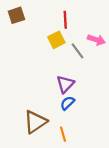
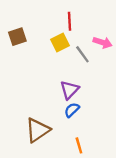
brown square: (16, 15) -> (17, 37), moved
orange line: (63, 134) -> (79, 145), moved

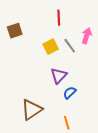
yellow square: (60, 43) -> (51, 47), moved
pink arrow: (103, 43) -> (87, 36), turned -91
blue semicircle: (72, 110) -> (70, 93), moved

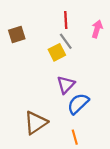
pink arrow: (87, 36) -> (97, 29), moved
gray line: (70, 46) -> (66, 41), moved
blue semicircle: (70, 93) -> (78, 104), size x1.5

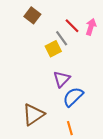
red line: (66, 20) -> (72, 26), moved, turned -42
brown square: (17, 34) -> (32, 15), moved, turned -35

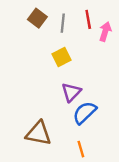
red line: (72, 26) -> (88, 19), moved, turned 35
gray line: (62, 38) -> (63, 23), moved, turned 42
brown triangle: (33, 115) -> (39, 133), turned 45

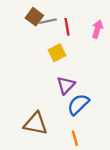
red line: (88, 19) -> (67, 27), moved
gray line: (63, 23) -> (48, 21), moved, turned 72

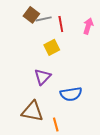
purple triangle: (66, 85) -> (43, 77), moved
blue semicircle: (78, 104) -> (71, 94), turned -145
orange line: (75, 138) -> (56, 124), moved

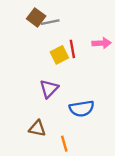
red line: (61, 24) -> (72, 49), moved
pink arrow: (88, 26) -> (102, 43), moved, turned 70
brown triangle: (32, 111) -> (37, 128), size x0.7

